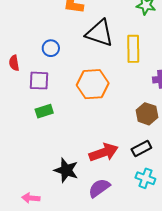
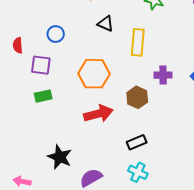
black triangle: (100, 33) -> (106, 24), size x0.6
brown hexagon: (147, 114) -> (137, 97), moved
red arrow: (104, 152) -> (98, 114), moved

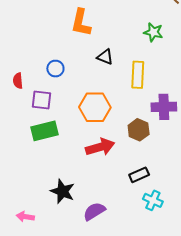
purple cross: (163, 75) -> (164, 107), size x1.4
green rectangle: (43, 96) -> (45, 131), size x1.5
cyan cross: (138, 172) -> (153, 200), moved

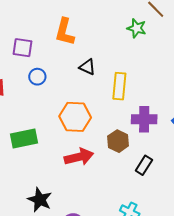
green star: (153, 32) -> (137, 28), moved
purple square: (42, 100) -> (23, 48), moved
black rectangle: (139, 175) -> (144, 165), moved, turned -36

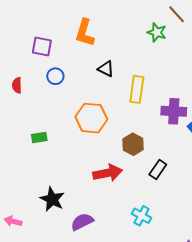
purple cross: (144, 119) -> (174, 111), moved
green rectangle: (24, 139) -> (39, 137), size x0.6
red arrow: (79, 157) -> (108, 173), moved

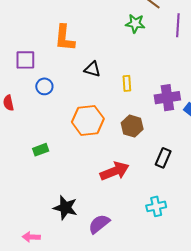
yellow rectangle: (137, 89) -> (127, 83), size x0.6
brown hexagon: (133, 144) -> (132, 126), moved
cyan cross: (141, 216) -> (156, 206), turned -30

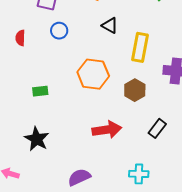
yellow rectangle: (127, 83) -> (140, 47), size x1.8
black star: (65, 208) -> (37, 139), moved

